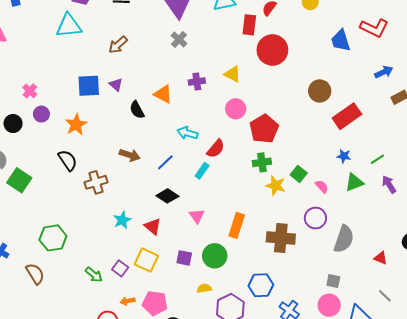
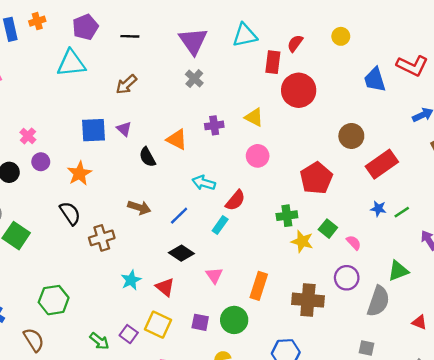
red pentagon: (264, 129) -> (316, 178), moved
green line: (377, 159) -> (402, 212), moved
green triangle: (354, 182) -> (398, 271), moved

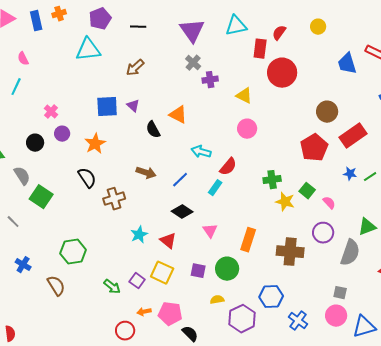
purple cross: (214, 125) -> (210, 80), moved
red pentagon: (316, 178) -> (314, 148), moved

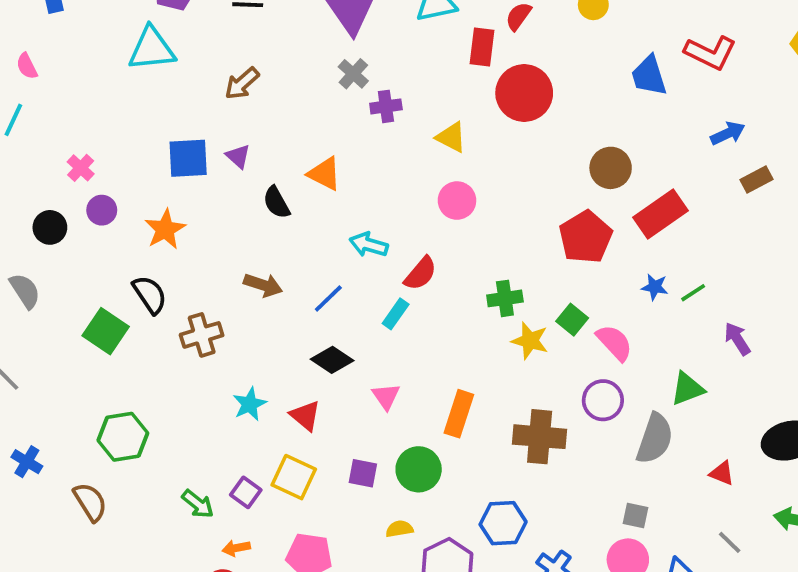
green square: (41, 197) -> (106, 331), moved
pink semicircle: (329, 203) -> (614, 343), size x1.5
orange arrow: (144, 312) -> (236, 548), moved

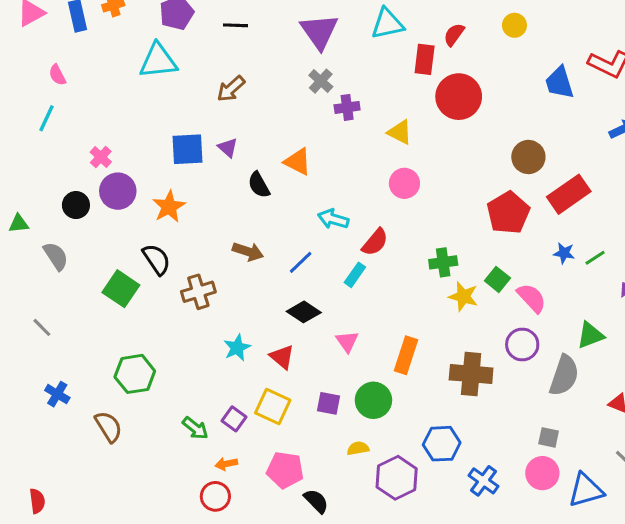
purple circle: (102, 210) -> (118, 191), size x1.5

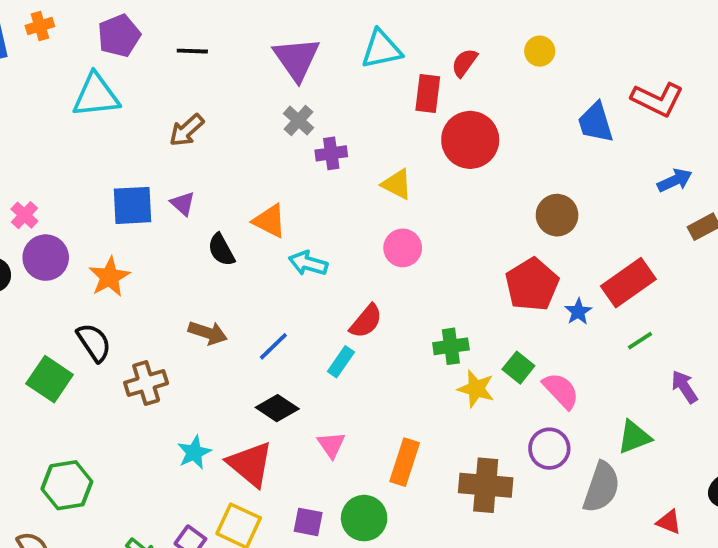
red rectangle: (569, 194) -> (628, 283), moved
cyan arrow: (333, 219) -> (308, 263), moved
blue star: (564, 253) -> (578, 312), moved, turned 30
red triangle: (282, 357) -> (250, 464), size x1.5

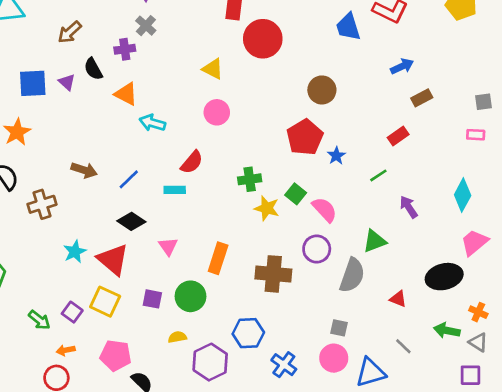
purple cross: (331, 153) -> (125, 49), moved
black semicircle: (221, 250) -> (93, 69), moved
red rectangle: (628, 283) -> (398, 136), moved, size x0.6
cyan rectangle: (341, 362) -> (175, 190), turned 54

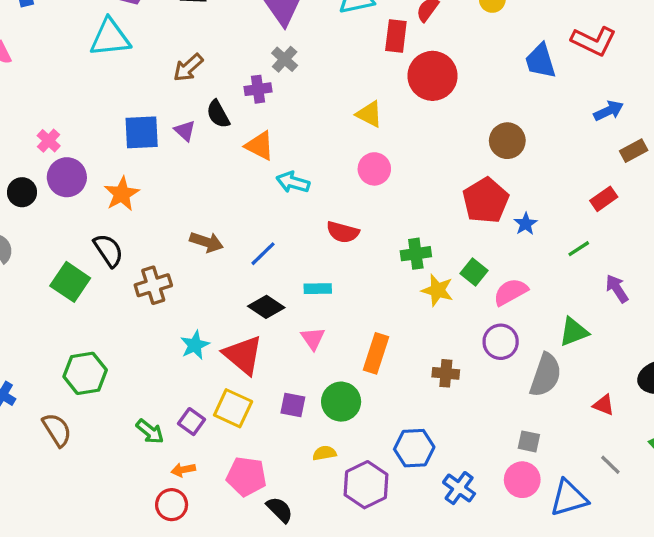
red semicircle: (192, 162) -> (343, 232), turned 65
cyan rectangle: (175, 190) -> (318, 289), moved
pink semicircle: (325, 210) -> (511, 292), turned -76
brown cross: (273, 274) -> (446, 373), size x0.6

